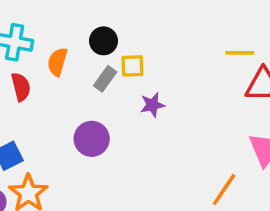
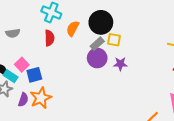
black circle: (104, 41) -> (101, 22), size x1.5
purple circle: (92, 139) -> (97, 58), moved

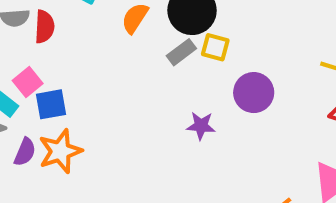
red semicircle: (49, 38) -> (45, 27), moved
purple circle: (97, 58) -> (254, 93), moved
purple star: (120, 64) -> (201, 126), moved

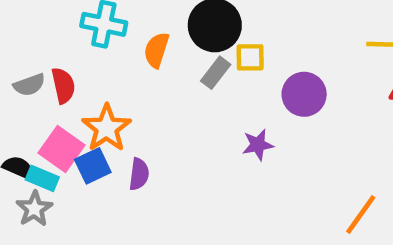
pink square: (28, 82) -> (61, 149), size x1.4
orange star: (60, 151) -> (107, 128), moved
purple semicircle: (25, 152) -> (139, 174), moved

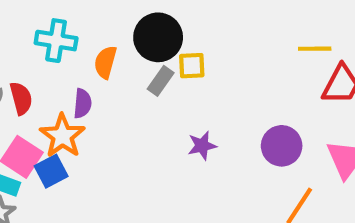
purple circle: (304, 94) -> (282, 146), moved
purple semicircle: (139, 174) -> (83, 103), moved

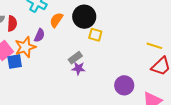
gray rectangle: (161, 81) -> (75, 58), moved
purple star: (202, 146) -> (78, 68), moved

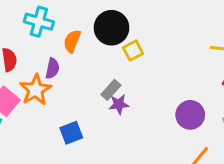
yellow square: (95, 35) -> (133, 51), turned -32
blue square: (15, 62) -> (71, 133), moved

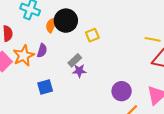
black circle: (111, 28) -> (66, 21), moved
purple semicircle: (52, 68) -> (42, 51), moved
purple circle: (190, 115) -> (122, 91), moved

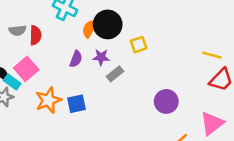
orange star: (24, 56) -> (48, 100), moved
purple star: (79, 71) -> (101, 57), moved
purple circle: (122, 91) -> (166, 101), moved

